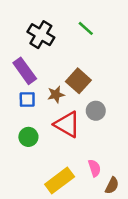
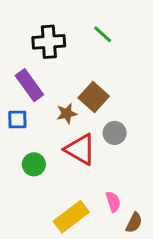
black cross: (41, 35) -> (49, 42), turned -35
blue square: (27, 100) -> (17, 120), moved

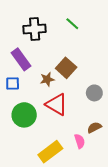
gray circle: (115, 133) -> (94, 93), moved
green circle: (34, 164) -> (24, 115), size x1.5
brown semicircle: (134, 223) -> (94, 128), moved, turned -144

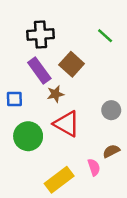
green line: (72, 24) -> (105, 36), moved
purple rectangle: (21, 59) -> (39, 70), moved
brown square: (66, 68) -> (72, 64), moved

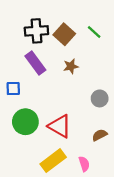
brown square: (72, 64) -> (64, 34), moved
brown star: (55, 94) -> (71, 66), moved
red triangle: (67, 124) -> (60, 126), moved
pink semicircle: (94, 167) -> (84, 164), moved

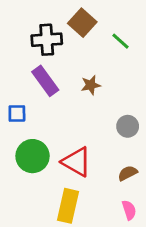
brown square: (64, 34) -> (82, 23), moved
yellow rectangle: (53, 161) -> (68, 206), turned -40
pink semicircle: (84, 164) -> (129, 210), moved

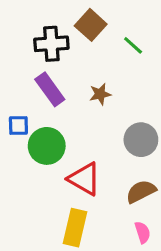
gray circle: (128, 126) -> (141, 140), size x1.4
green circle: (33, 156) -> (47, 146), moved
brown semicircle: (128, 173) -> (141, 191), size x1.4

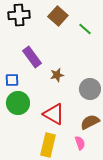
black cross: (51, 44) -> (19, 15), moved
brown star: (100, 94) -> (57, 75), moved
green circle: (47, 146) -> (18, 103), moved
pink semicircle: (143, 232) -> (80, 143), moved

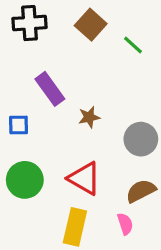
green circle: (18, 103) -> (25, 180), moved

